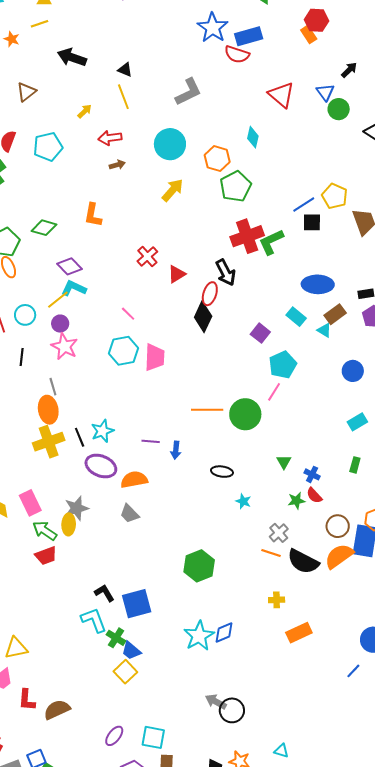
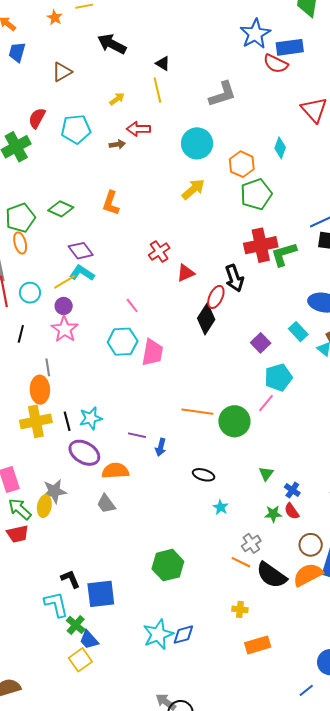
brown arrow: (117, 165) -> (117, 144), moved

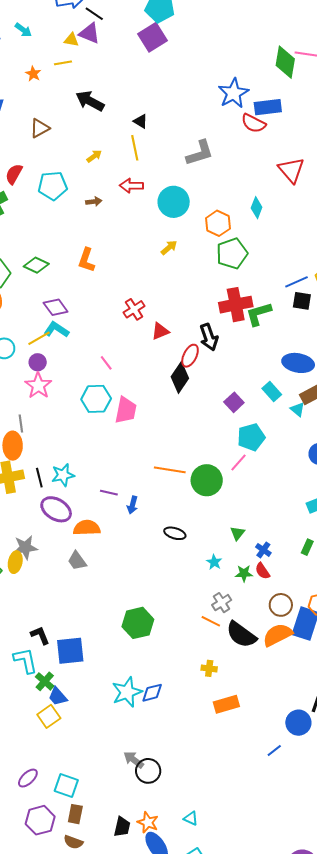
red arrow: (138, 129) -> (131, 186), moved
yellow arrow: (193, 189) -> (169, 248), size x0.7
cyan star: (221, 507) -> (214, 562), moved

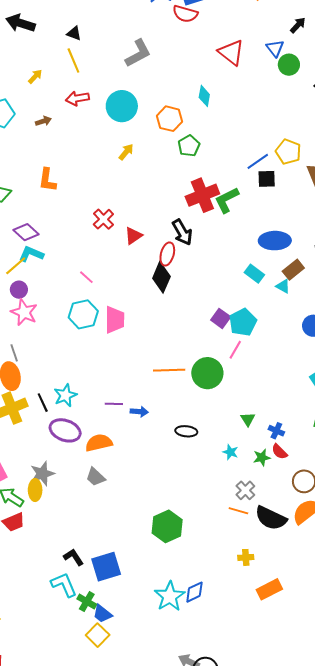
green pentagon: (232, 254) -> (189, 146), size x0.7
purple square: (234, 402) -> (221, 318), moved
blue arrow: (132, 505) -> (139, 412), turned -90

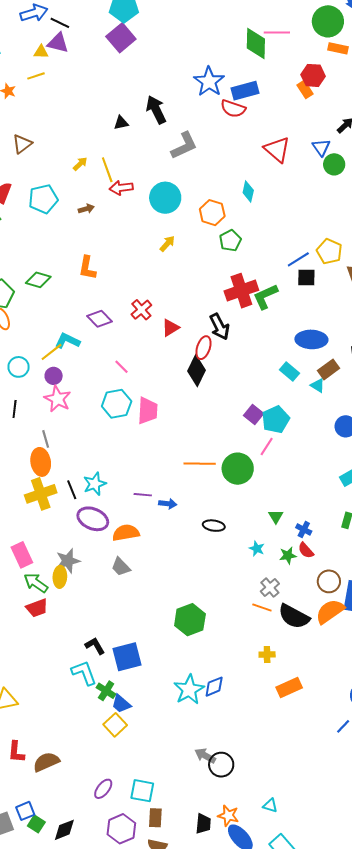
black arrow: (20, 23) -> (156, 110), moved, turned 44
black triangle: (74, 33) -> (121, 123), turned -35
yellow line: (73, 61) -> (107, 170), moved
purple diamond: (26, 232) -> (99, 319), moved

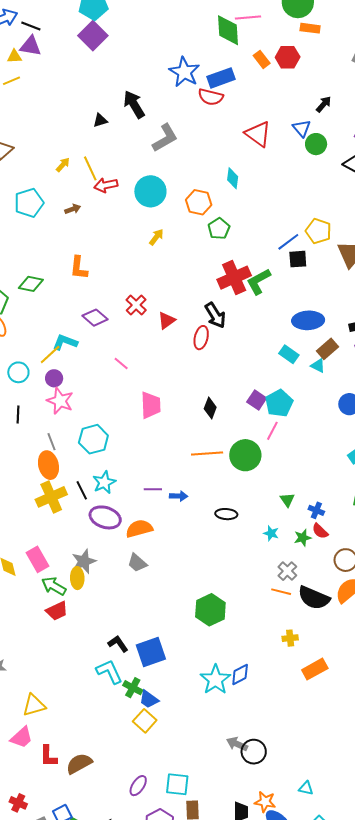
orange rectangle: (305, 89) -> (262, 59), moved
black diamond: (197, 371) -> (210, 408), moved, size x0.7
cyan hexagon: (117, 404) -> (93, 439), moved

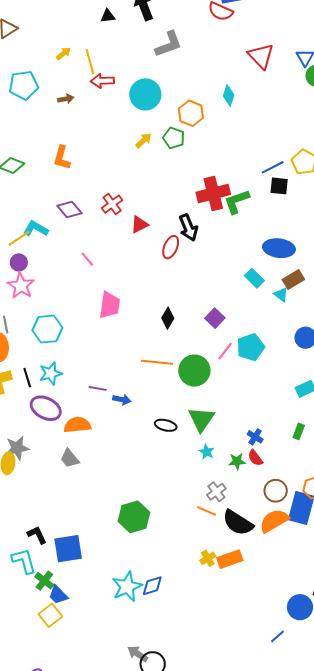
green pentagon: (219, 229) -> (174, 138), moved, turned -30
cyan pentagon: (279, 403) -> (251, 347), moved
green triangle: (287, 500) -> (201, 419), moved, size x1.8
yellow cross: (290, 638) -> (208, 558), turned -35
orange rectangle: (315, 669) -> (230, 559), moved

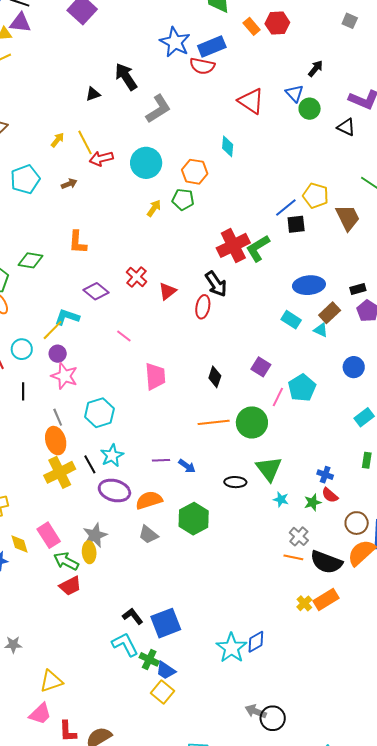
blue arrow: (122, 400) -> (187, 466), turned 36
green hexagon: (134, 517) -> (194, 519), moved

